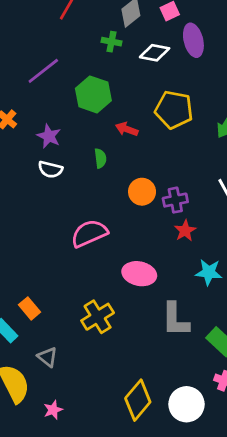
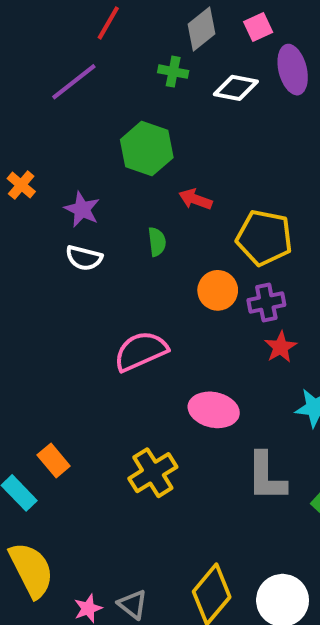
purple line: (43, 71) -> (74, 82), moved
yellow pentagon: (174, 110) -> (264, 238), moved
gray triangle: (48, 357) -> (133, 604), moved

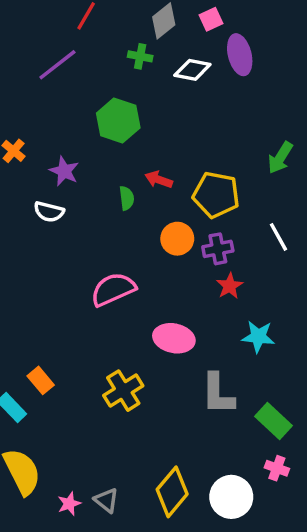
red arrow: (195, 199) -> (159, 180), moved
white semicircle: (84, 258) -> (49, 212), moved

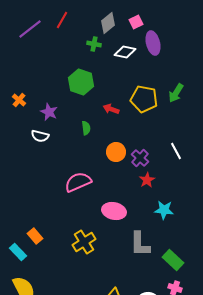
purple line: (57, 65) -> (30, 29), moved
green arrow: (280, 158) -> (176, 93), moved
red arrow: (159, 180) -> (111, 109), moved
yellow pentagon: (216, 195) -> (144, 99), moved
purple cross: (218, 249) -> (140, 158), turned -36

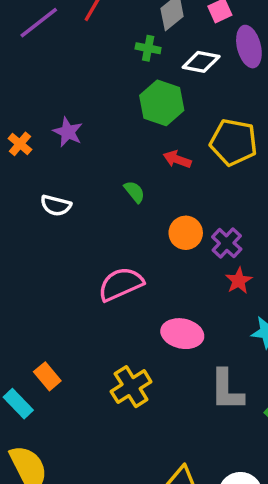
green hexagon: (81, 82) -> (162, 103), moved
purple star: (49, 112) -> (68, 132), moved
green semicircle: (86, 128) -> (134, 192), turned -32

